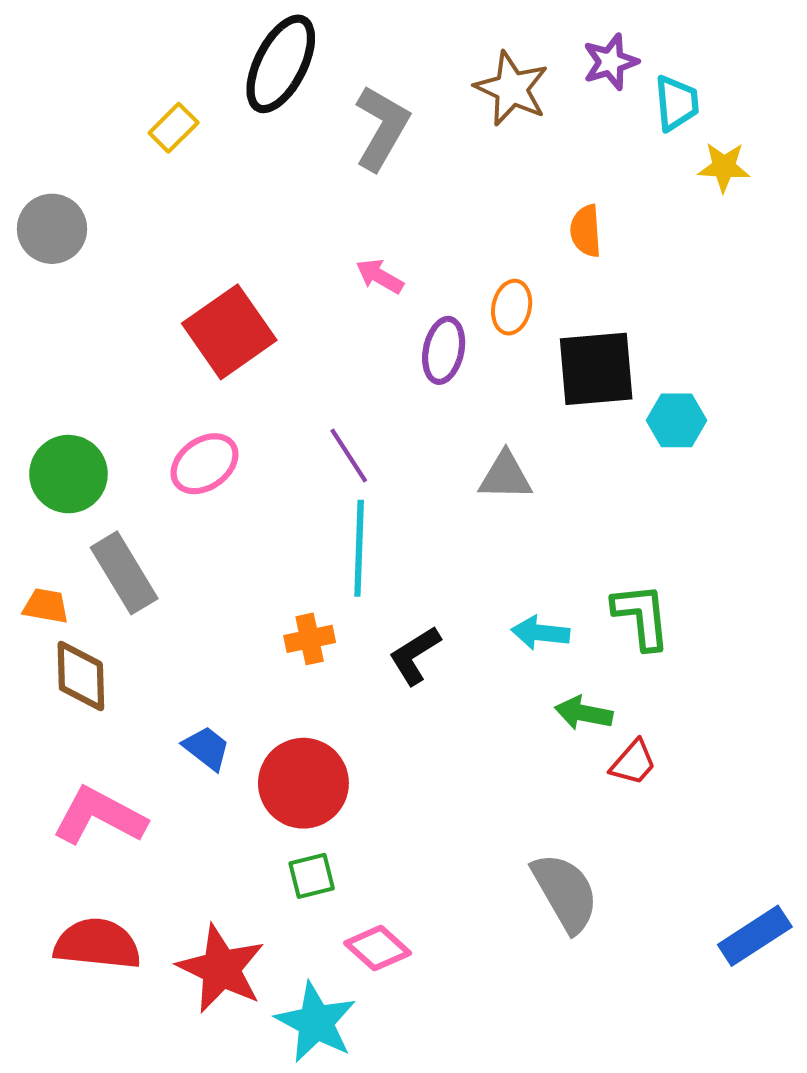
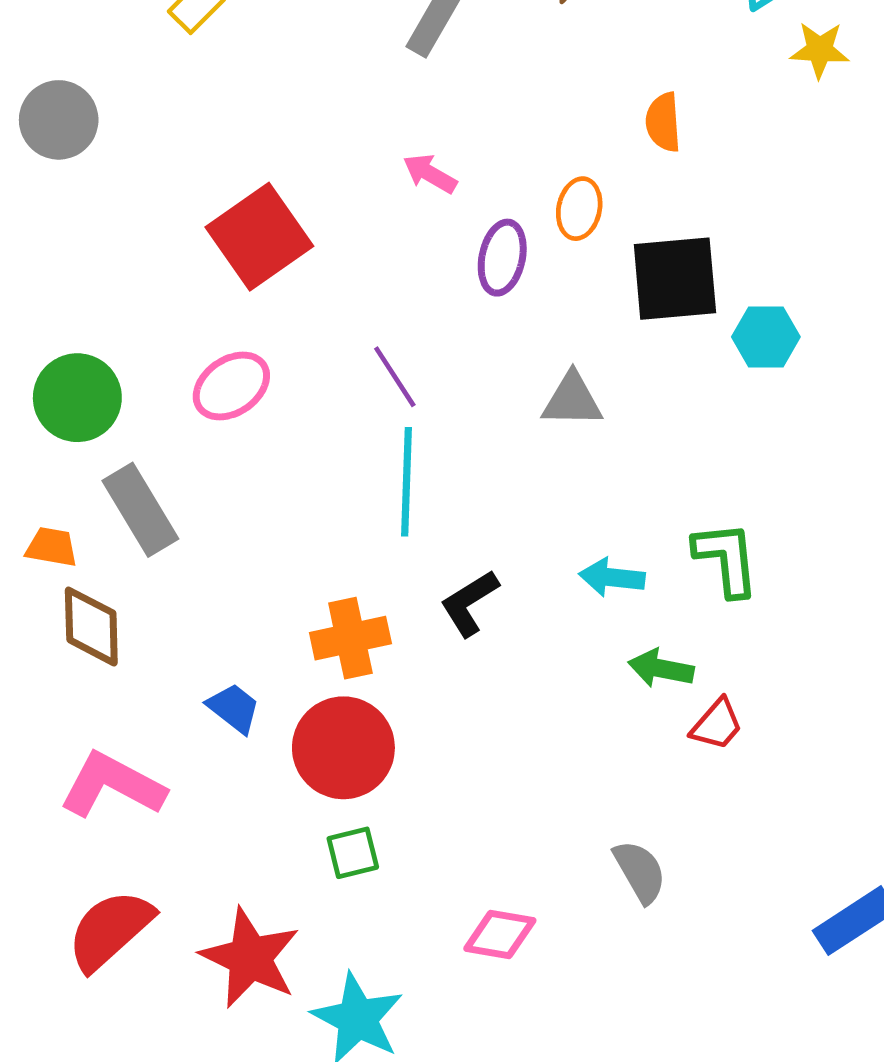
orange cross: (310, 639) -> (350, 638), moved, size x1.4
gray semicircle: (565, 892) -> (640, 872), size x0.7
red semicircle: (97, 944) -> (110, 930), turned -48
pink diamond: (378, 948) -> (500, 935), moved, turned -32

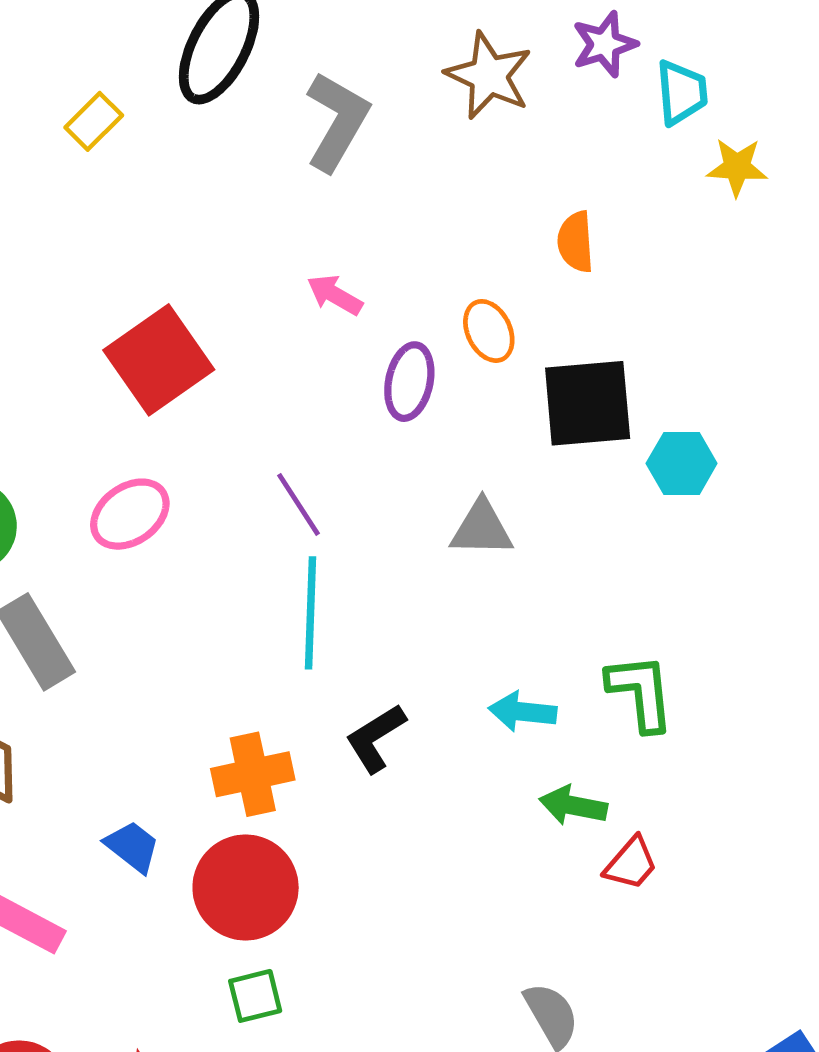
orange ellipse: (579, 209) -> (489, 331), turned -38

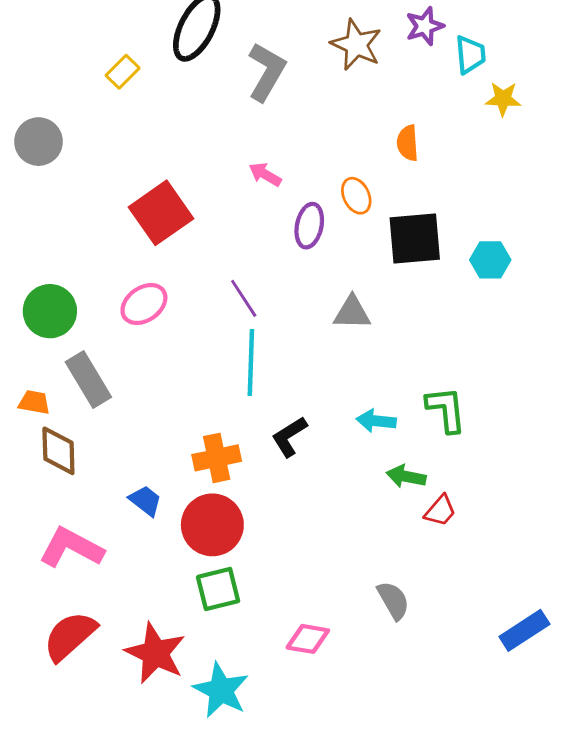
cyan hexagon: (682, 463) -> (490, 260), moved
green square: (255, 996) -> (218, 589), size x1.4

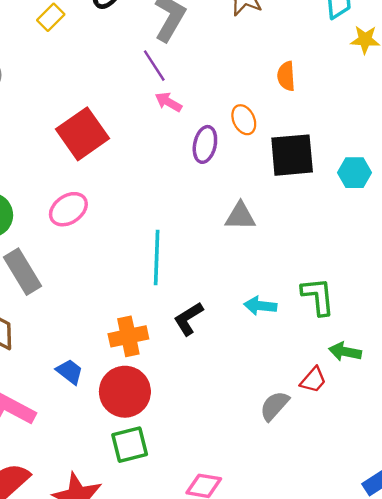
purple line: (244, 298) -> (154, 66), moved
green arrow: (406, 476) -> (345, 352), moved
gray semicircle: (393, 600) -> (274, 406), moved, turned -108

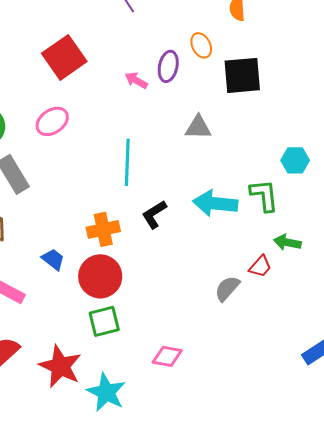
pink arrow: (168, 102) -> (136, 80), moved
cyan hexagon: (354, 173) -> (295, 160), moved
cyan arrow: (260, 306) -> (215, 203), size x1.6

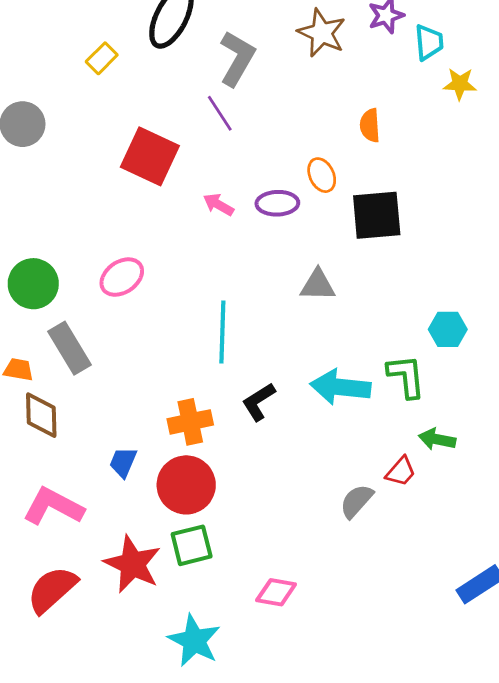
red square: (64, 57) -> (150, 156), moved, turned -30
purple ellipse: (168, 66) -> (277, 203), turned 76
pink arrow: (136, 80) -> (218, 205), moved
blue trapezoid: (53, 259) -> (123, 462), turned -105
red star: (60, 366) -> (133, 564), moved

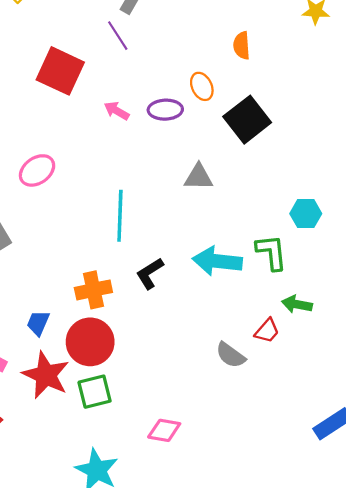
black square: (377, 215) -> (247, 120), turned -33
gray semicircle: (357, 501) -> (231, 355), turned -96
red star: (133, 564) -> (46, 375), moved

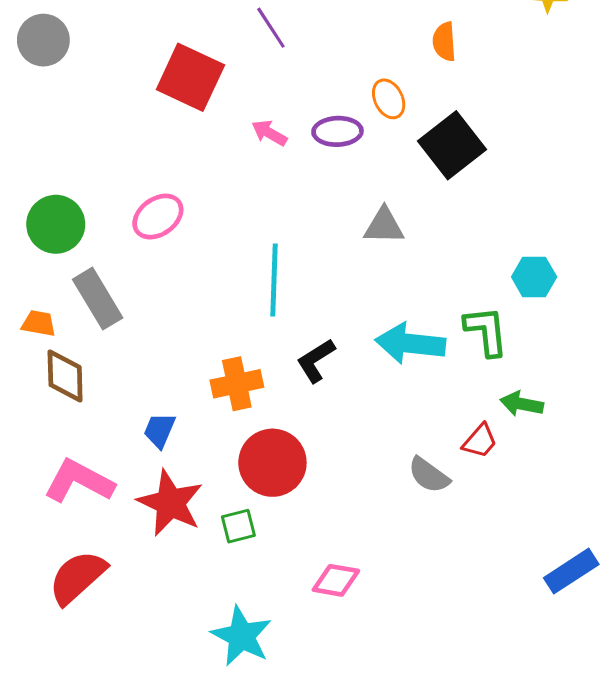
red circle: (90, 342) -> (272, 463), moved
green square: (95, 392) -> (238, 526), size x0.7

